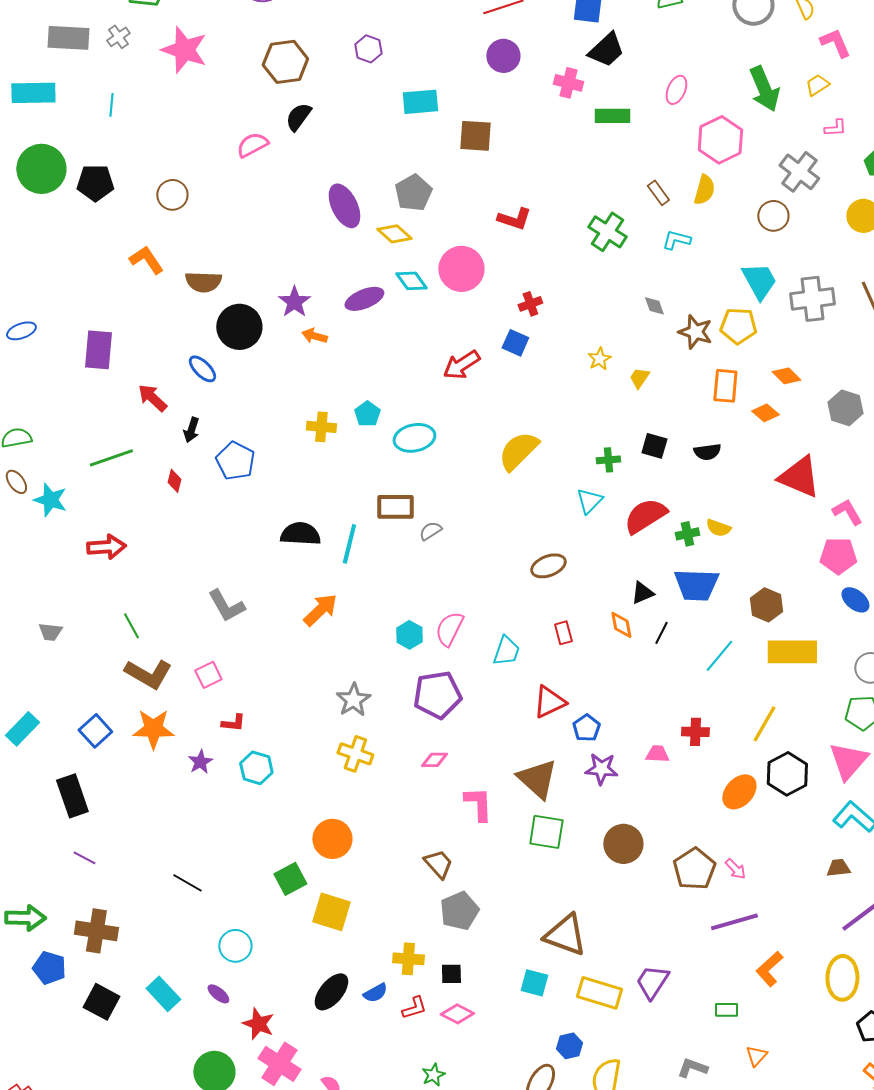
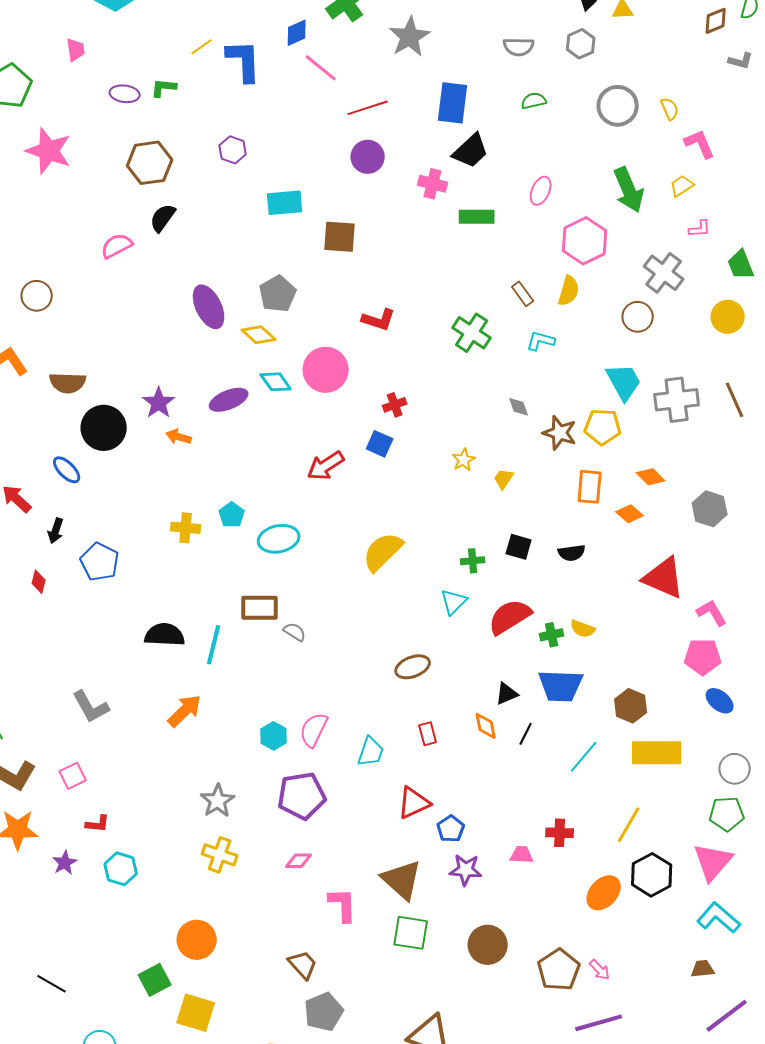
gray semicircle: (430, 531) -> (295, 632), turned 65

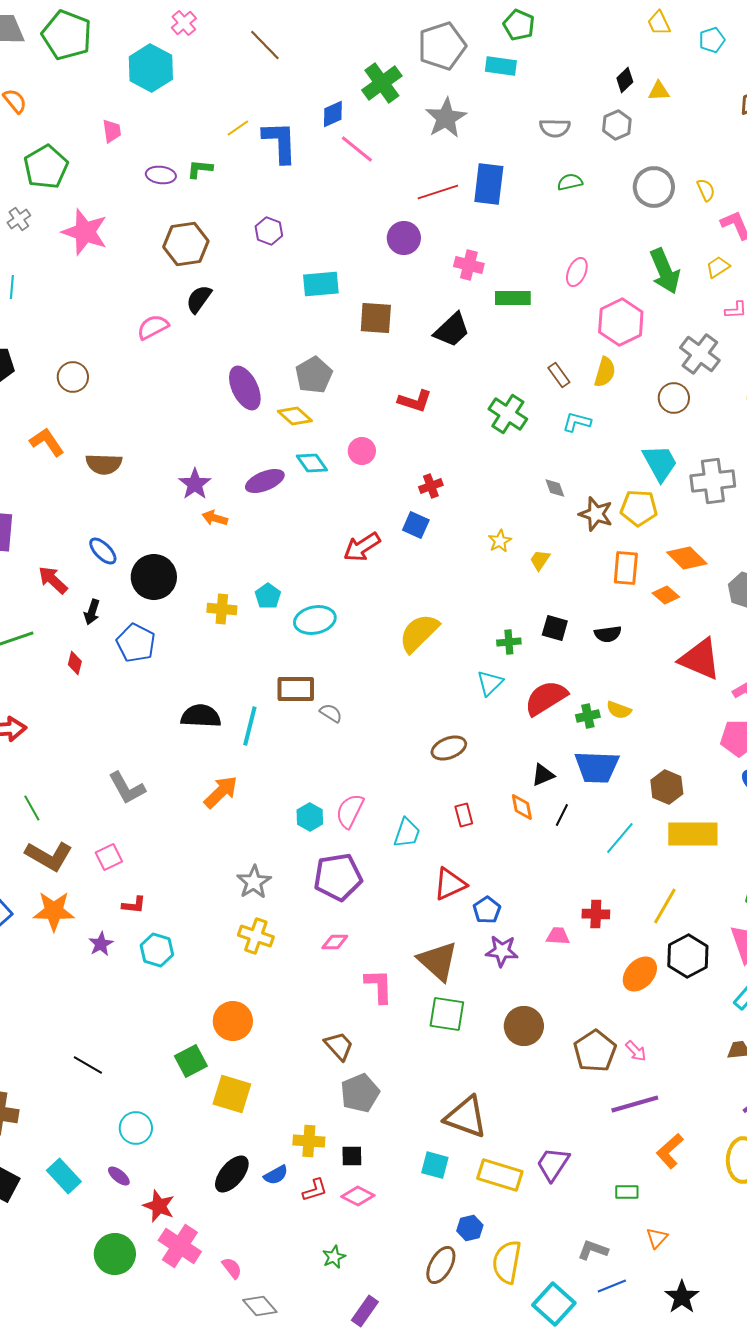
red line: (368, 108) -> (438, 192), moved
black trapezoid: (471, 151) -> (452, 330), moved
pink circle: (326, 370) -> (362, 451), size x0.6
black circle: (104, 428) -> (154, 577), moved
orange diamond: (651, 477) -> (687, 558), size x1.4

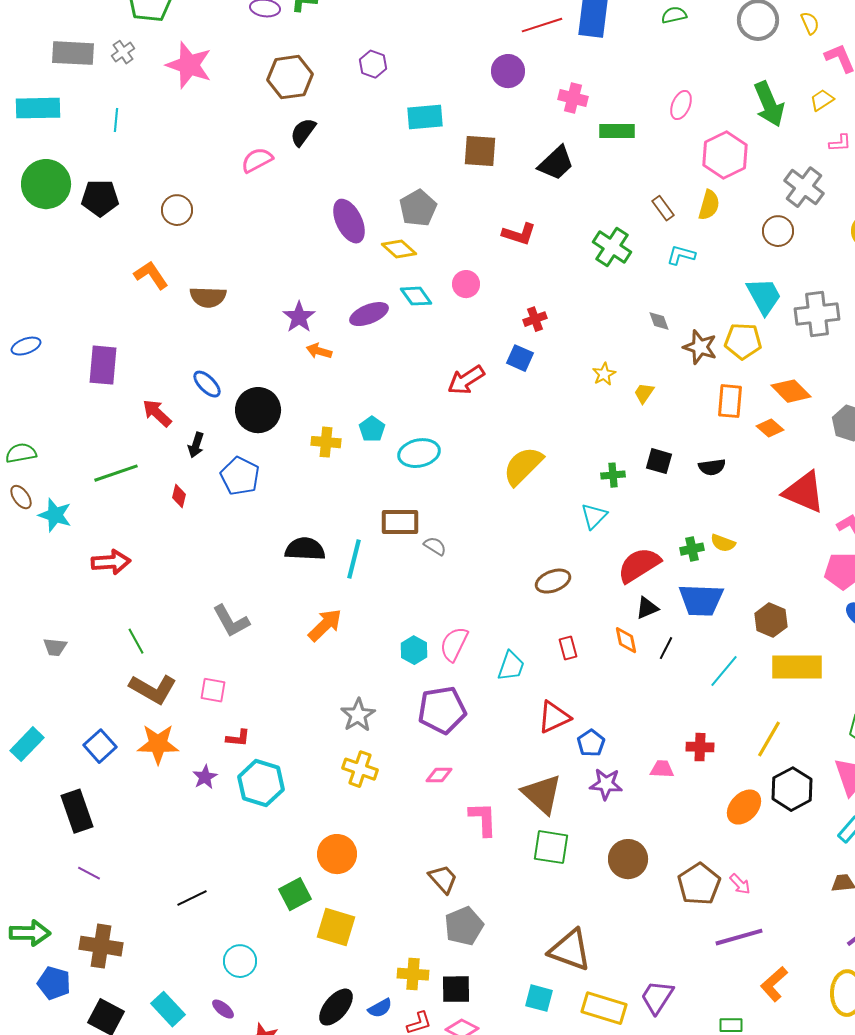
red semicircle: (546, 698) -> (639, 565), moved
pink square: (109, 857) -> (213, 690), turned 36
cyan hexagon: (157, 950) -> (261, 783), size x1.4
black line: (88, 1065) -> (192, 898), turned -56
black square: (352, 1156) -> (456, 989), size x1.4

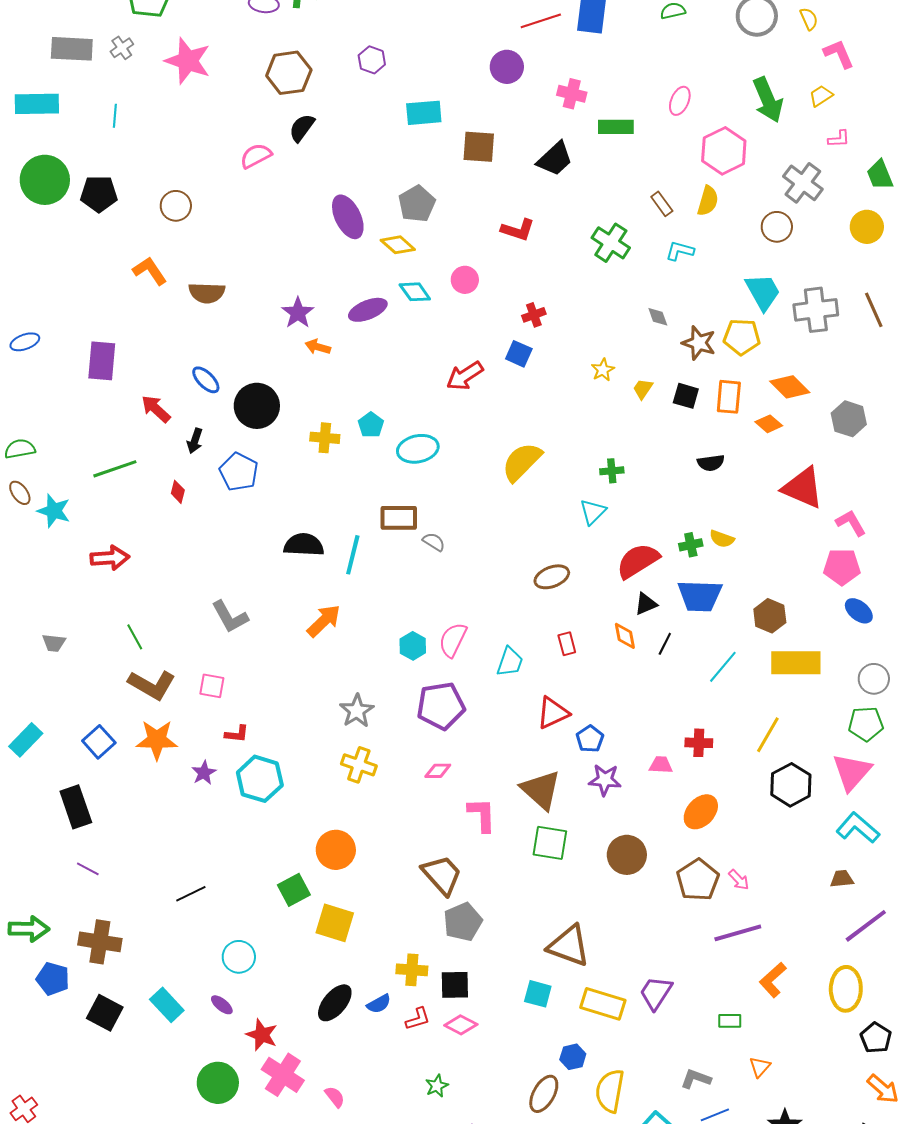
black square: (659, 461) -> (686, 396), moved
orange ellipse: (744, 807) -> (701, 812), moved
brown trapezoid: (443, 879) -> (442, 875), size x1.4

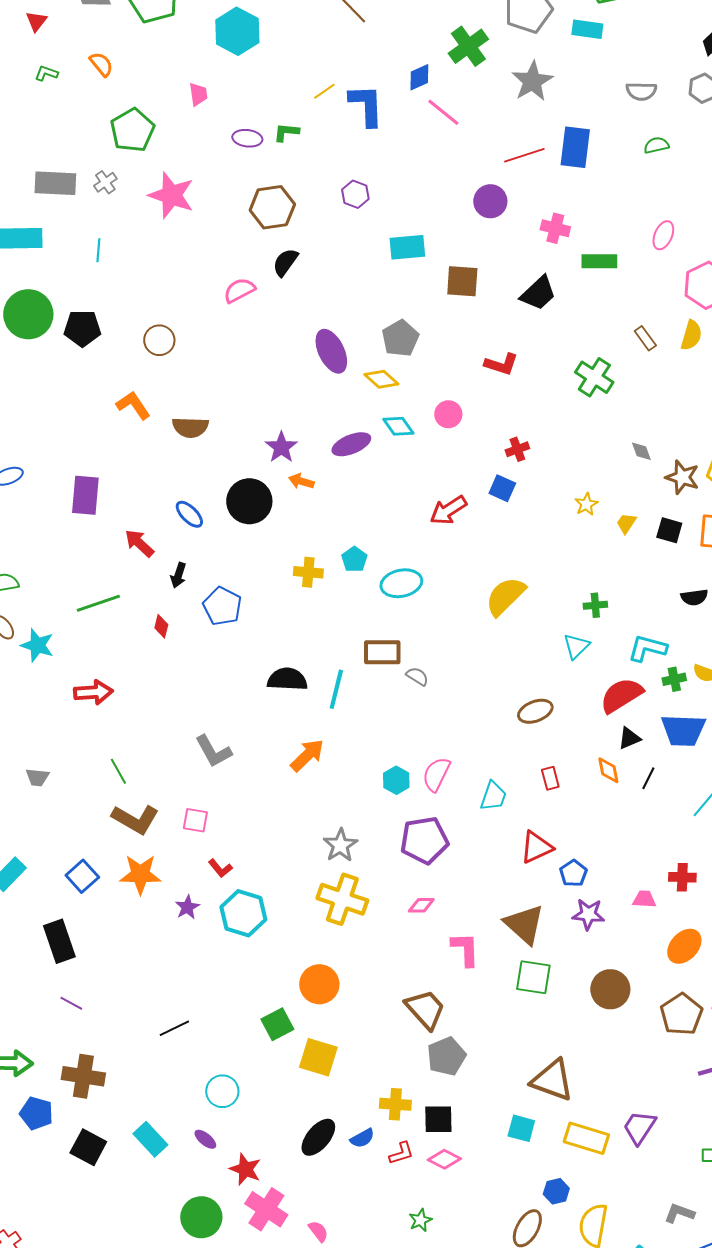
cyan L-shape: (680, 251) -> (647, 648), moved, size x1.4
black circle: (257, 406) -> (249, 501), moved
red L-shape: (237, 734) -> (220, 868), turned 45
yellow cross: (359, 765) -> (342, 899), size x1.4

